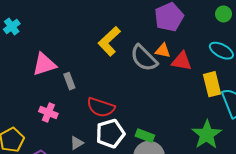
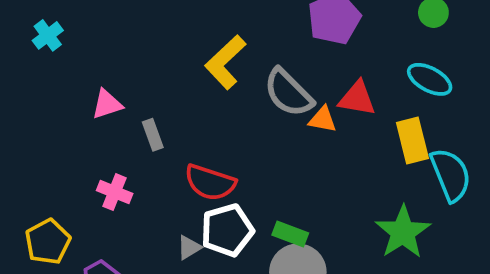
orange triangle: (163, 51) -> (323, 119), moved
pink triangle: (44, 64) -> (107, 104), size x0.7
gray triangle: (77, 143) -> (189, 247), moved

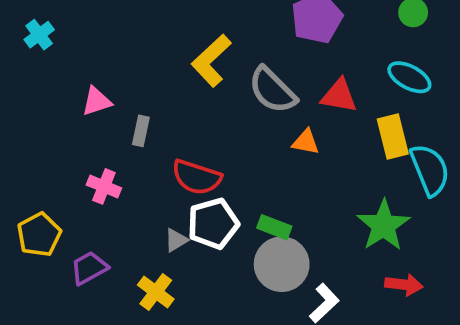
orange triangle: (323, 119) -> (306, 142), moved
gray rectangle: (153, 135) -> (141, 131), turned 32

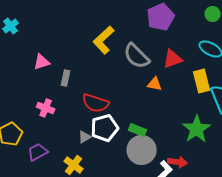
red triangle: (339, 96) -> (173, 59), turned -30
red arrow: (404, 285) -> (178, 162), moved

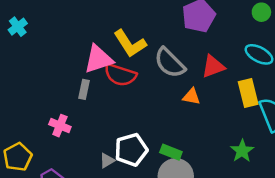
yellow L-shape: (104, 40) -> (130, 44), turned -80
pink triangle: (42, 62) -> (99, 59), moved, size x1.5
red semicircle: (96, 103) -> (120, 75), moved
green star: (197, 129) -> (242, 151), size x0.7

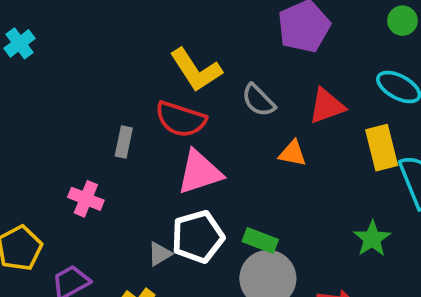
pink triangle: (99, 59) -> (200, 172), moved
gray semicircle: (170, 63) -> (258, 100), size x0.7

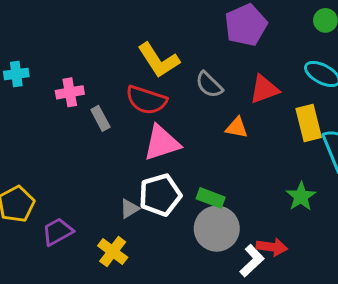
cyan cross: (20, 43) -> (16, 74), moved, turned 30
gray rectangle: (124, 142) -> (100, 118), turned -40
pink cross: (86, 199) -> (70, 92), moved, turned -32

